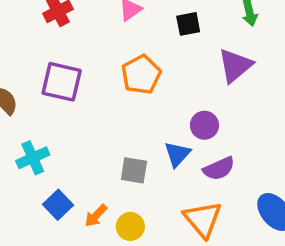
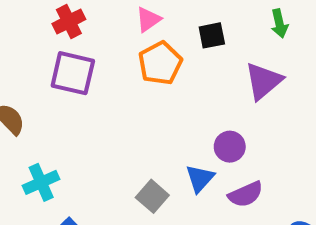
orange pentagon: (141, 75) -> (160, 63), moved
purple square: (62, 82) -> (73, 73), moved
gray square: (134, 170) -> (152, 196), turned 32

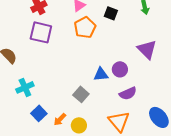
black square: (212, 35) -> (111, 13), turned 32
purple triangle: (263, 81) -> (147, 49), moved, turned -35
blue triangle: (200, 178) -> (101, 74), moved, turned 42

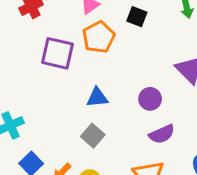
purple square: (41, 32) -> (58, 53), moved
blue triangle: (101, 74) -> (97, 97), moved

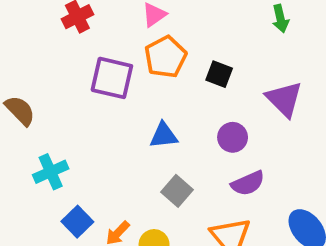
black square: (137, 17) -> (219, 74), moved
gray square: (93, 136) -> (177, 191), moved

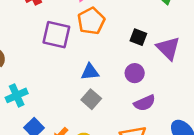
black square: (219, 74) -> (138, 37), moved
gray square: (177, 191) -> (91, 99), moved

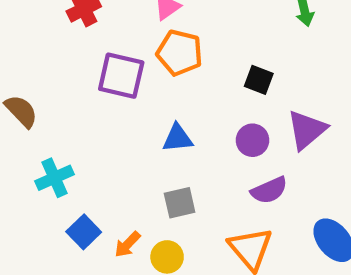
orange pentagon: (91, 21) -> (180, 53), turned -30
purple triangle: (168, 48) -> (307, 130), moved, turned 35
gray square: (91, 99) -> (180, 203), moved, turned 36

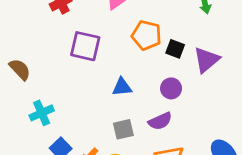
orange pentagon: (180, 53) -> (147, 35), moved
purple triangle: (307, 130) -> (206, 60), moved
purple semicircle: (269, 190) -> (160, 121), moved

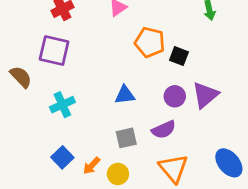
purple square: (85, 46) -> (54, 51), moved
purple triangle: (206, 60) -> (205, 95), moved
cyan cross: (42, 113) -> (62, 105), moved

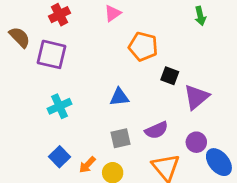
black square: (179, 56) -> (170, 76), moved
brown semicircle: (21, 77) -> (20, 37), moved
purple circle: (175, 96) -> (196, 142), moved

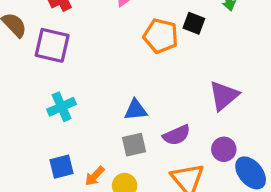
black square: (170, 76) -> (194, 23), moved
blue triangle: (119, 97) -> (136, 110), moved
blue square: (59, 157) -> (62, 167), turned 30

